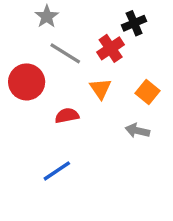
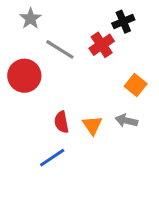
gray star: (47, 16) -> (31, 19), moved
orange triangle: (100, 89) -> (92, 125), moved
red semicircle: (67, 116) -> (61, 122), moved, turned -90

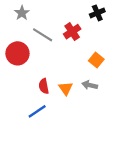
black cross: (123, 22) -> (97, 13), moved

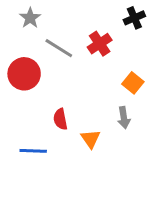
gray arrow: (90, 85) -> (124, 118), turned -112
orange triangle: (66, 88) -> (91, 139), moved
blue line: (37, 111) -> (33, 151), moved, turned 36

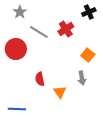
blue line: (33, 151) -> (17, 109), moved

